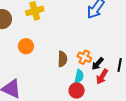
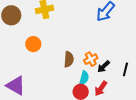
orange cross: (84, 57) -> (91, 59), turned 32
red arrow: (102, 77) -> (101, 88), moved

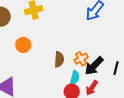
black arrow: (104, 67) -> (94, 66), size x1.5

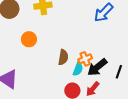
cyan semicircle: (75, 78) -> (78, 69), moved

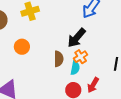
black arrow: (97, 67) -> (77, 38), moved

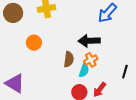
black arrow: (77, 38) -> (89, 41), turned 40

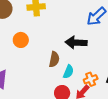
orange cross: (91, 60) -> (91, 79), moved

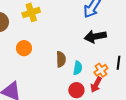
black arrow: (76, 43) -> (95, 37), moved

